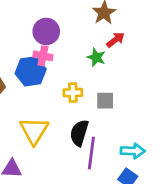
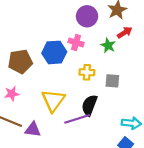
purple circle: (46, 31) -> (87, 16), moved
pink cross: (43, 56) -> (76, 43), moved
purple line: (91, 153) -> (77, 119), moved, turned 60

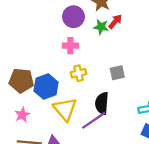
green star: (108, 45) -> (101, 27), moved
blue hexagon: (54, 52) -> (46, 87), moved
brown pentagon: (20, 61) -> (21, 81), turned 30
yellow cross: (87, 72) -> (79, 73), moved

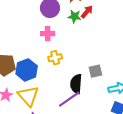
gray square: (117, 73) -> (95, 71), moved
yellow triangle: (65, 109) -> (28, 96), moved

